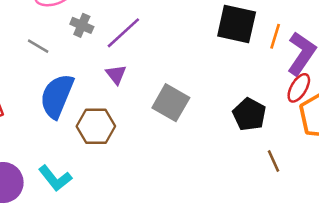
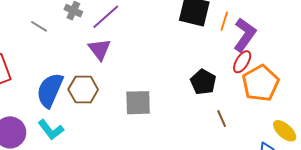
purple triangle: (116, 74) -> (100, 49), size x1.4
blue semicircle: (57, 96) -> (50, 90), moved
gray square: (171, 103) -> (138, 103), moved, turned -32

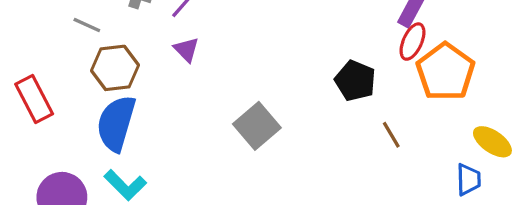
purple triangle: (100, 49) -> (186, 49), size x0.7
brown hexagon: (83, 90) -> (115, 68), moved
gray square: (138, 103) -> (257, 126), turned -32

